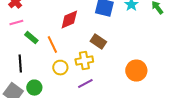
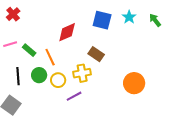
pink line: (16, 23) -> (10, 44), moved
purple line: (85, 84) -> (74, 96), moved
green circle: (34, 88) -> (39, 75), moved

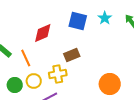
brown rectangle: (96, 54) -> (72, 55), turned -56
green circle: (39, 75) -> (15, 85), moved

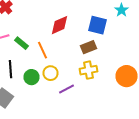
blue square: (78, 21) -> (98, 25), moved
yellow cross: (58, 74) -> (88, 70), moved

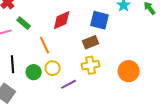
green rectangle: (22, 43) -> (24, 23), moved

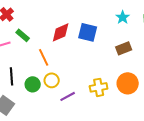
blue square: (100, 20) -> (88, 32), moved
brown rectangle: (91, 42) -> (124, 48), moved
yellow cross: (91, 65) -> (99, 87), moved

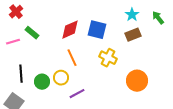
brown rectangle: (124, 48) -> (133, 35), moved
orange line: (44, 57) -> (72, 58), moved
yellow cross: (99, 87) -> (108, 58), moved, turned 36

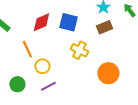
orange line: (72, 58) -> (27, 49), moved
yellow circle: (61, 78) -> (42, 66), moved
green circle: (42, 82) -> (17, 84), moved

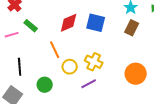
brown rectangle: (104, 27) -> (132, 28), turned -42
yellow cross: (79, 50) -> (94, 62), moved
purple line: (48, 86) -> (89, 84), moved

